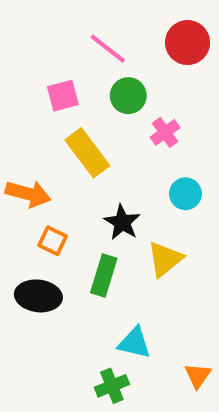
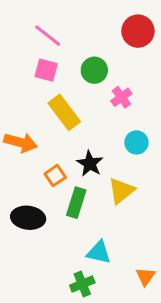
pink line: (108, 49) -> (48, 36), moved
pink square: (63, 96) -> (46, 70), turned 30
orange square: (53, 241) -> (55, 176), moved, turned 30

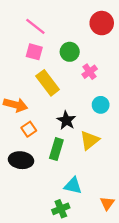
orange square: (55, 176) -> (29, 129), moved

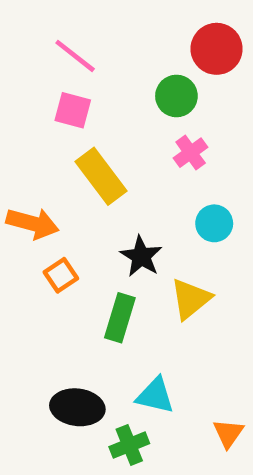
green circle: (70, 52) -> (176, 96), moved
black ellipse: (21, 160) -> (77, 407), moved

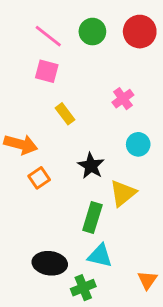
green circle: (176, 96) -> (92, 32), moved
yellow rectangle: (101, 176) -> (65, 114), size x0.6
green rectangle: (120, 318) -> (92, 218), moved

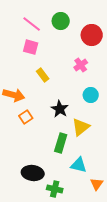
red circle: (140, 32) -> (92, 35), moved
cyan triangle: (100, 256) -> (79, 165), moved
green cross: (83, 288) -> (55, 189), turned 35

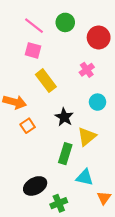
yellow rectangle: (43, 75) -> (46, 81), size x1.5
black ellipse: (33, 173) -> (35, 186), turned -35
green cross: (55, 189) -> (59, 203), turned -35

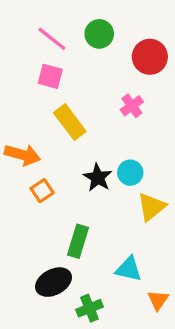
cyan circle: (98, 102) -> (130, 173), moved
yellow triangle: (87, 136) -> (151, 207), moved
green rectangle: (65, 154) -> (78, 241), moved

